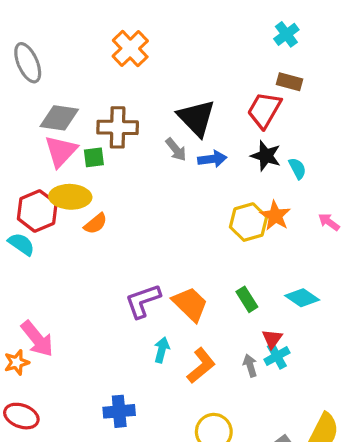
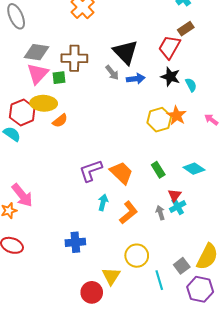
brown rectangle: (290, 82) -> (186, 29), turned -49

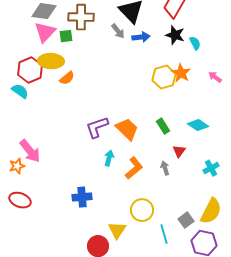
cyan cross: (178, 207) -> (211, 168), moved

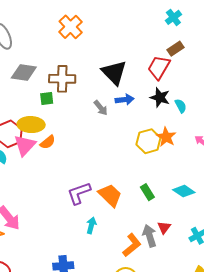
gray arrow: (118, 31) -> (101, 108), moved
pink triangle: (45, 32) -> (25, 145), moved
red triangle: (179, 151) -> (164, 227), moved
orange L-shape: (134, 168) -> (132, 245), moved
gray arrow: (165, 168) -> (150, 236), size x1.5

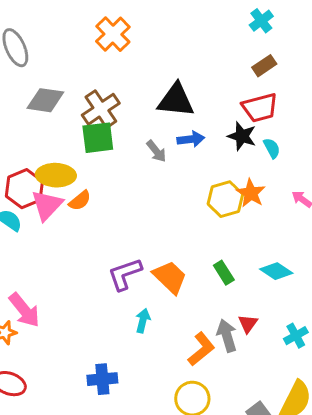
red trapezoid: (159, 67) -> (260, 108), moved, turned -135
black triangle: (114, 73) -> (176, 100), turned -40
brown cross: (62, 79) -> (101, 109), turned -35
green square: (47, 99) -> (98, 138), moved, size x1.6

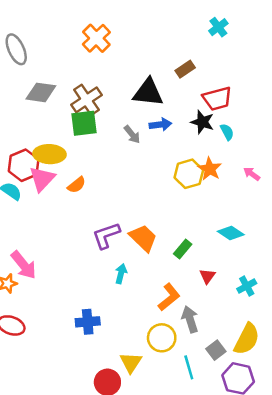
brown rectangle: (264, 66) -> (185, 69), moved
orange semicircle: (80, 201) -> (77, 185), moved
green rectangle: (224, 273) -> (183, 249), moved, turned 72
gray arrow: (227, 336) -> (190, 319), moved

